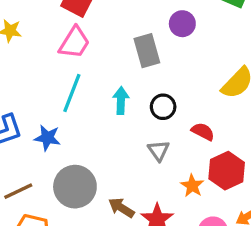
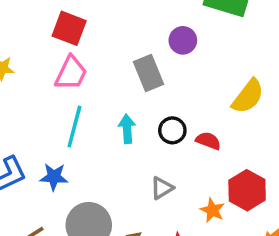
red semicircle: (203, 132) -> (208, 141), moved
gray triangle: (159, 151) -> (162, 188), moved, turned 40

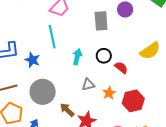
cyan line: (74, 127) -> (52, 37), turned -45
cyan arrow: (127, 129) -> (77, 57), moved
orange star: (212, 210) -> (109, 93), moved

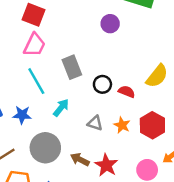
gray rectangle: (101, 21) -> (72, 67), moved
yellow semicircle: (150, 51) -> (157, 76), moved
cyan arrow: (77, 57) -> (61, 108), moved, turned 42
gray triangle: (88, 85) -> (95, 123), turned 48

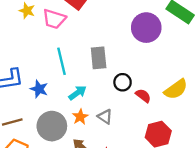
purple circle: (110, 24) -> (146, 28), size x1.6
pink trapezoid: (34, 45) -> (54, 19), moved, turned 65
orange star: (122, 125) -> (80, 117), moved

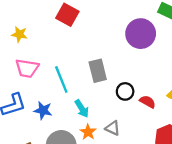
pink trapezoid: (54, 19) -> (27, 68), moved
cyan arrow: (77, 93) -> (82, 109), turned 102

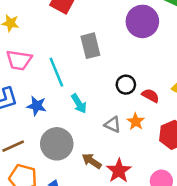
gray rectangle: (98, 71) -> (90, 46), moved
orange star: (88, 132) -> (136, 122), moved

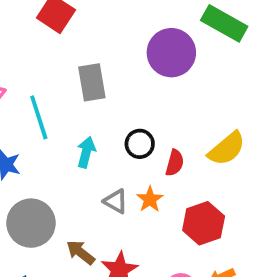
red semicircle: (150, 96) -> (175, 163), turned 72
cyan arrow: (79, 104) -> (86, 152), moved, turned -138

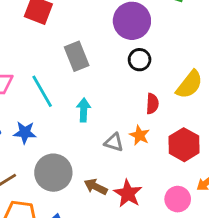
black circle: (140, 144) -> (140, 60), moved

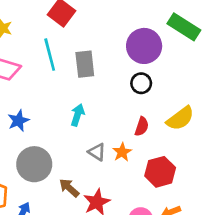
cyan line: (42, 91) -> (50, 55), moved
blue star: (25, 133) -> (18, 121), turned 30

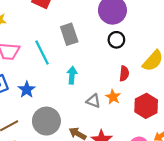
cyan line: (50, 55) -> (42, 53), moved

